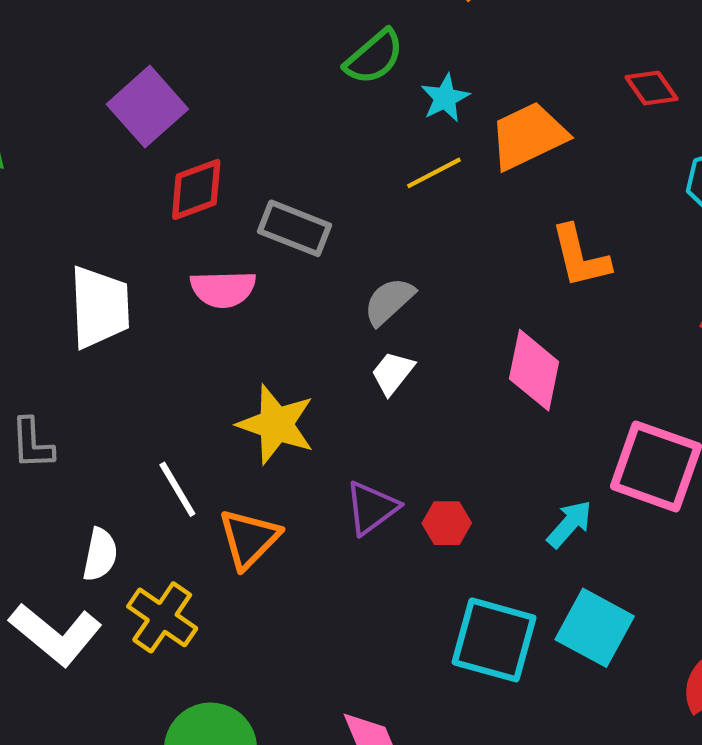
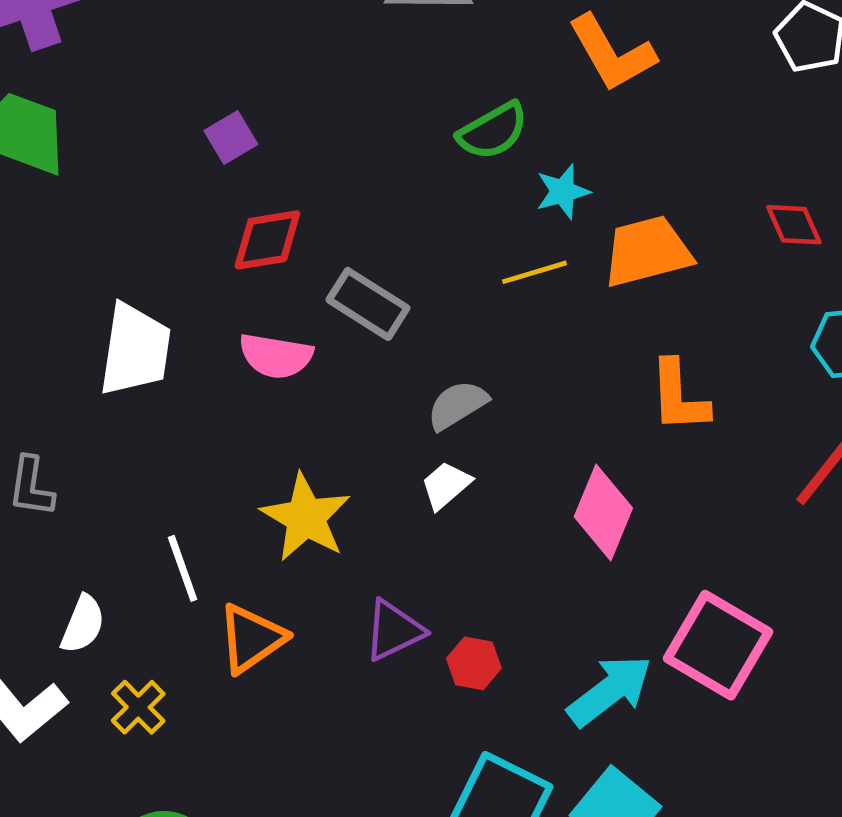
purple square: (147, 107) -> (231, 138), size x0.6
cyan arrow: (569, 524) -> (610, 691), size x1.5
yellow cross: (162, 617) -> (138, 707), size x0.7

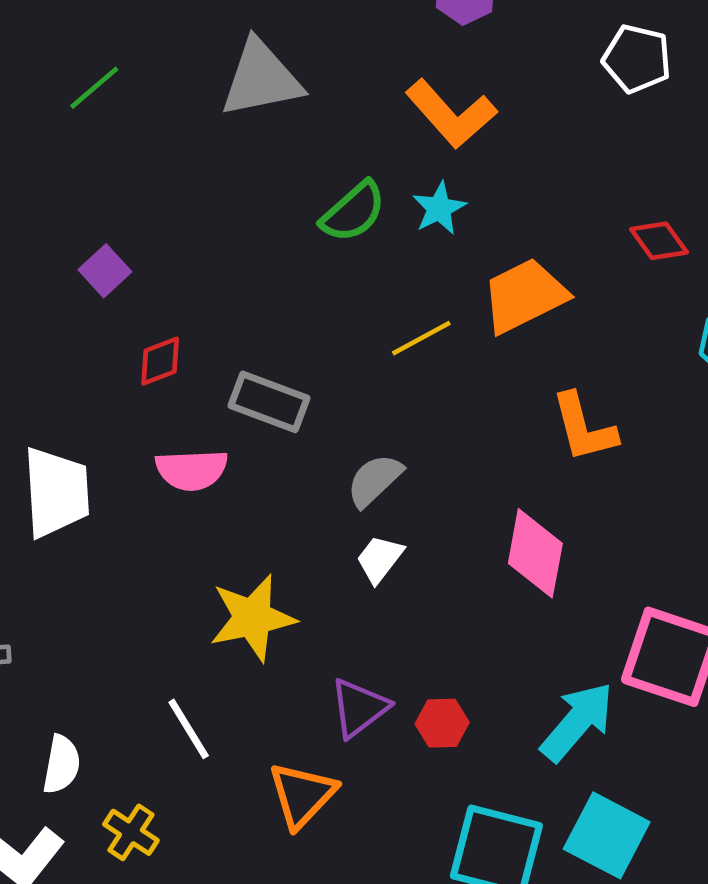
cyan star: (563, 192) -> (439, 208), moved
red diamond: (267, 240) -> (160, 361), size x0.7
yellow star: (306, 517) -> (252, 618), turned -30
white line: (183, 568) -> (189, 729), moved
orange triangle: (251, 638) -> (302, 795), moved

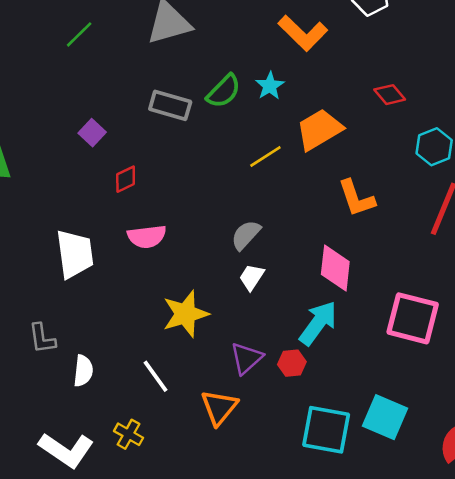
orange L-shape: (451, 114) -> (303, 33), moved
gray rectangle: (269, 402) -> (170, 105), moved
cyan arrow: (577, 722) -> (318, 323), moved
white semicircle: (61, 764) -> (83, 371), moved

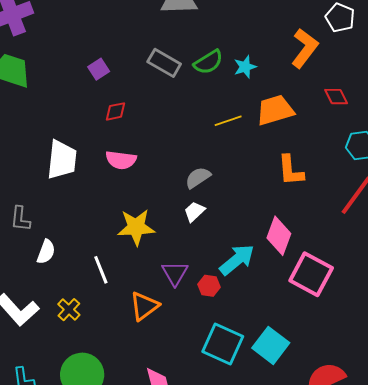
orange L-shape: (303, 33) -> (305, 48), moved, turned -111
pink diamond: (335, 268) -> (279, 236), moved
purple triangle: (246, 358) -> (175, 273), turned -32

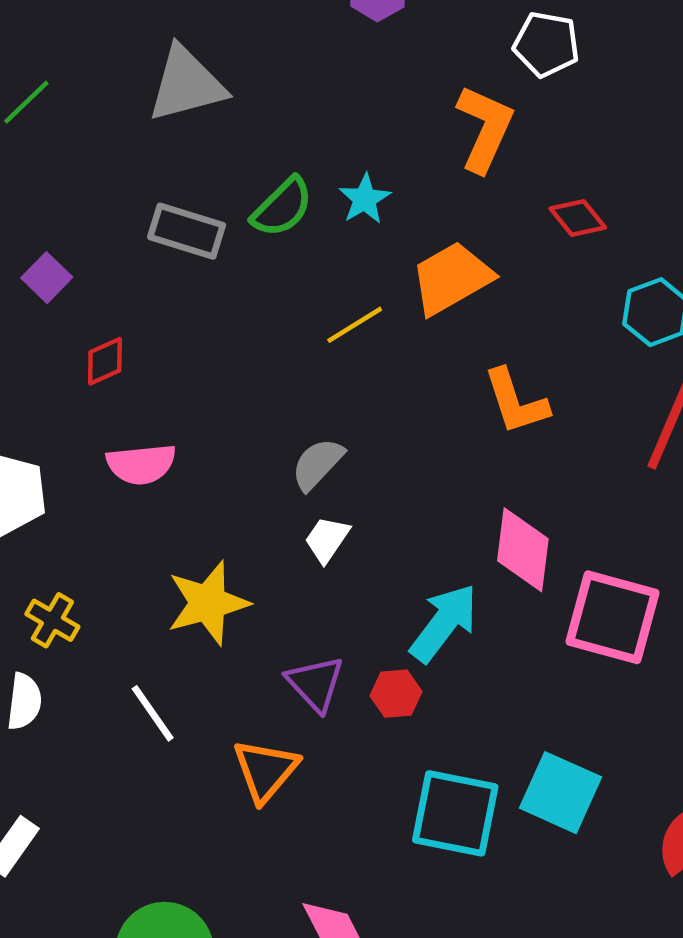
yellow cross: (69, 310) -> (52, 620), moved

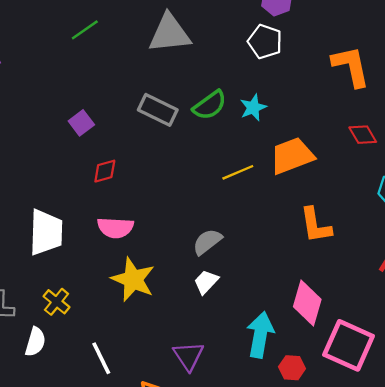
white pentagon: (546, 44) -> (265, 42), moved
orange L-shape: (485, 128) -> (351, 66), moved, turned -45
yellow star: (208, 603) -> (133, 279), moved, turned 30
cyan arrow: (444, 623) -> (260, 335), turned -36
red hexagon: (396, 694) -> (292, 368), moved

